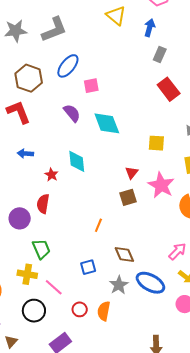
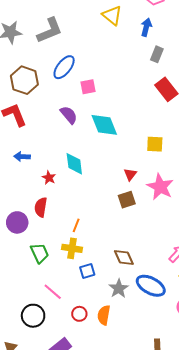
orange line: (98, 225) -> (76, 225), moved
yellow cross: (27, 274) -> (72, 248), moved

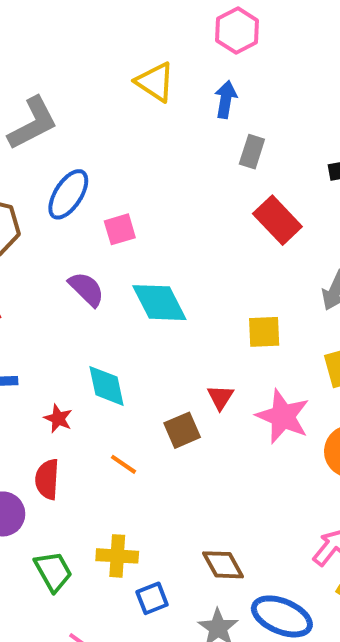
brown square: (127, 200) -> (182, 430), moved
orange line: (76, 225) -> (123, 464), moved, turned -72

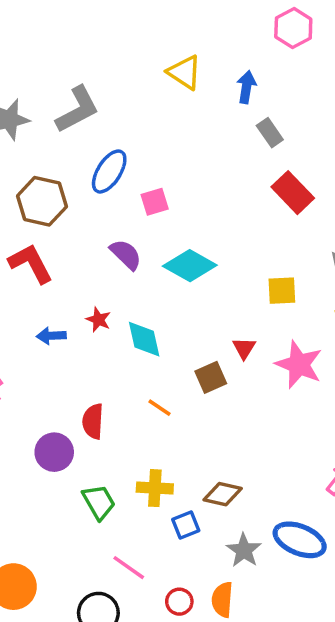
pink hexagon: (237, 31) -> (293, 28), moved
gray rectangle: (252, 152) -> (270, 133), turned -52
cyan diamond: (159, 303) -> (190, 266), turned -33
red star: (58, 418) -> (98, 320), moved
brown diamond: (223, 565) -> (223, 494), moved, turned -48

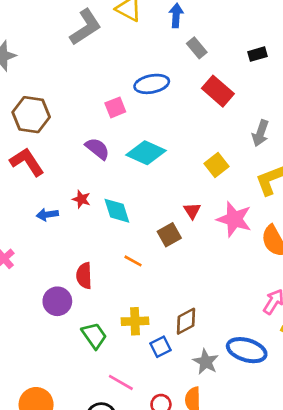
gray L-shape: (77, 110) -> (85, 27), moved
blue ellipse: (109, 171) -> (152, 84), moved, turned 52
yellow square: (282, 291) -> (217, 165), turned -30
brown diamond: (223, 494) -> (186, 321), turned -36

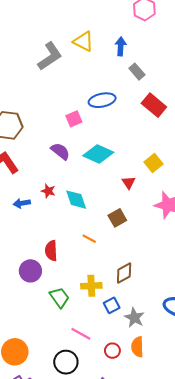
red triangle: (192, 211) -> (129, 182), moved
brown diamond: (186, 321) -> (124, 273), moved
gray star: (206, 362) -> (134, 318), moved

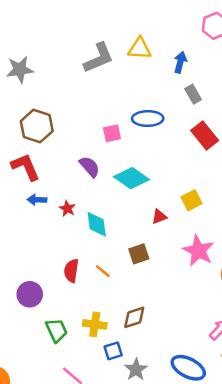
yellow triangle: (83, 42) -> (140, 49), turned -35
red triangle: (129, 182) -> (159, 217), turned 32
blue arrow: (22, 203) -> (37, 200), moved
red semicircle: (51, 251) -> (71, 271), moved

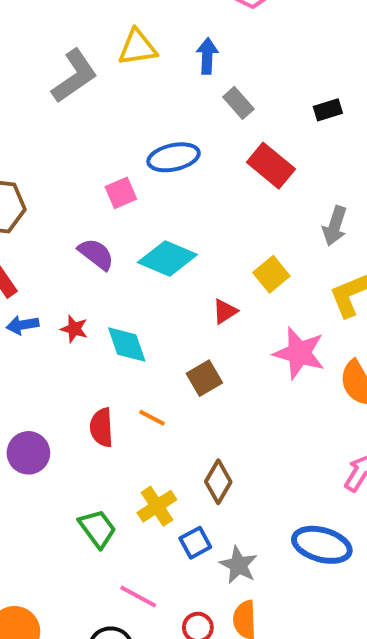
purple circle: (30, 294) -> (28, 453), moved
brown diamond: (134, 317) -> (218, 482), turned -30
yellow cross: (95, 324) -> (157, 506), turned -30

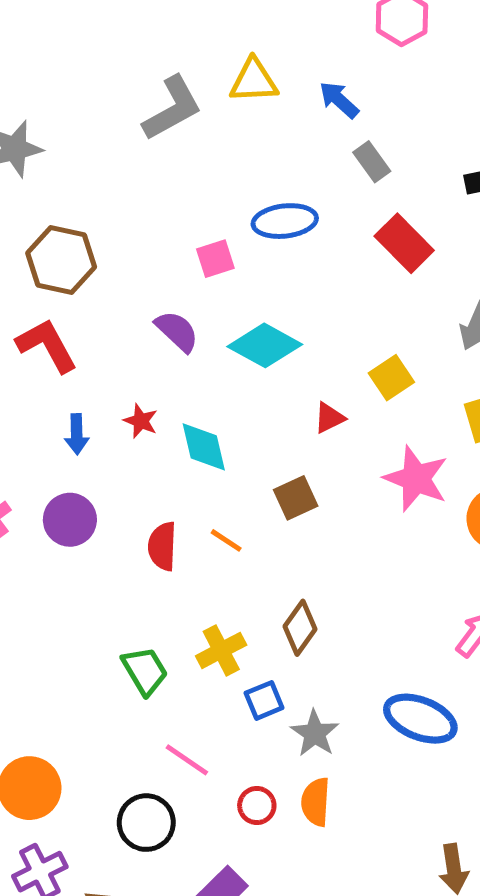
blue arrow: (207, 56) -> (339, 100), turned -56
blue arrow: (23, 325) -> (77, 434), moved, turned -88
purple circle: (28, 453) -> (70, 520), moved

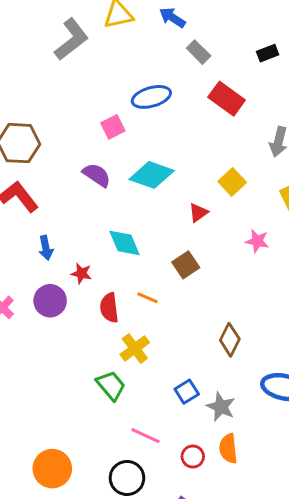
red star: (141, 421) -> (81, 273), moved
pink star: (416, 479) -> (257, 241), size x0.6
brown diamond: (300, 628) -> (230, 340), moved
yellow cross: (221, 650) -> (135, 348), moved

